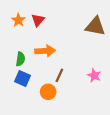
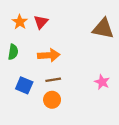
green semicircle: (20, 59) -> (13, 52), moved
brown line: (59, 75) -> (53, 80), moved, turned 56

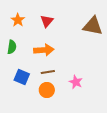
red triangle: (41, 22) -> (47, 21), moved
pink star: (102, 82) -> (76, 82), moved

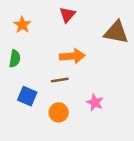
red triangle: (47, 21) -> (67, 15), moved
orange arrow: (44, 50) -> (72, 56), moved
brown line: (48, 72) -> (60, 80), moved

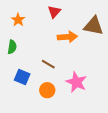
orange arrow: (72, 56) -> (67, 37), moved
brown line: (60, 80) -> (48, 64), turned 40
pink star: (95, 102) -> (76, 82), size x1.5

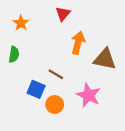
brown triangle: (93, 26) -> (105, 59), moved
orange arrow: (67, 37) -> (78, 43), turned -72
blue square: (22, 77) -> (36, 89), moved

